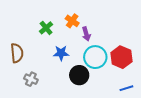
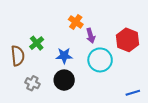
green cross: (46, 28) -> (37, 43), moved
red hexagon: (121, 57) -> (128, 40), moved
black circle: (79, 75) -> (64, 80), moved

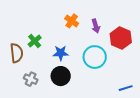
purple arrow: (91, 36) -> (96, 26), moved

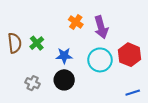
purple arrow: (96, 26) -> (101, 27), size x1.5
red hexagon: (121, 38) -> (130, 55), moved
brown semicircle: (17, 53) -> (15, 43), moved

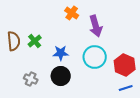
orange cross: (76, 22) -> (72, 13), moved
red hexagon: (130, 55) -> (125, 65), moved

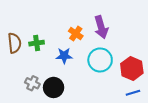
orange cross: (72, 13) -> (76, 34), moved
green cross: (35, 41) -> (37, 43), turned 32
black circle: (61, 76) -> (54, 87), moved

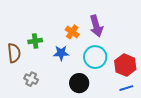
brown semicircle: (14, 43) -> (14, 53), moved
black circle: (54, 87) -> (79, 83), moved

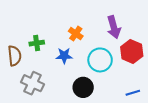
purple arrow: (96, 26) -> (114, 27), moved
red hexagon: (125, 65) -> (132, 52), moved
gray cross: (31, 79) -> (32, 83), size x1.5

